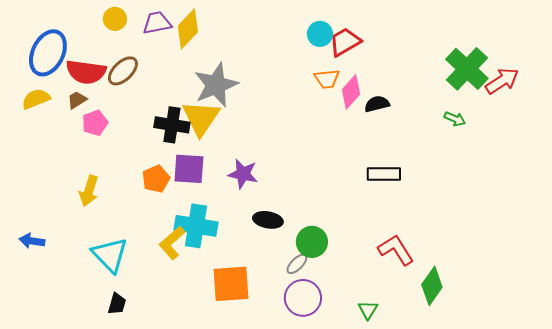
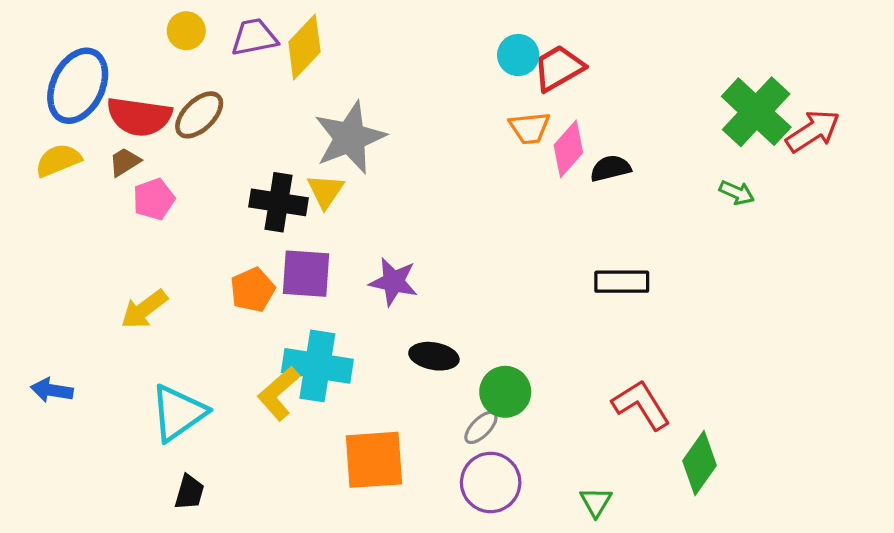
yellow triangle: (201, 118) -> (325, 191), size x0.6
yellow arrow: (89, 191) -> (144, 309), turned 36
cyan triangle: (110, 255) -> (178, 413), turned 39

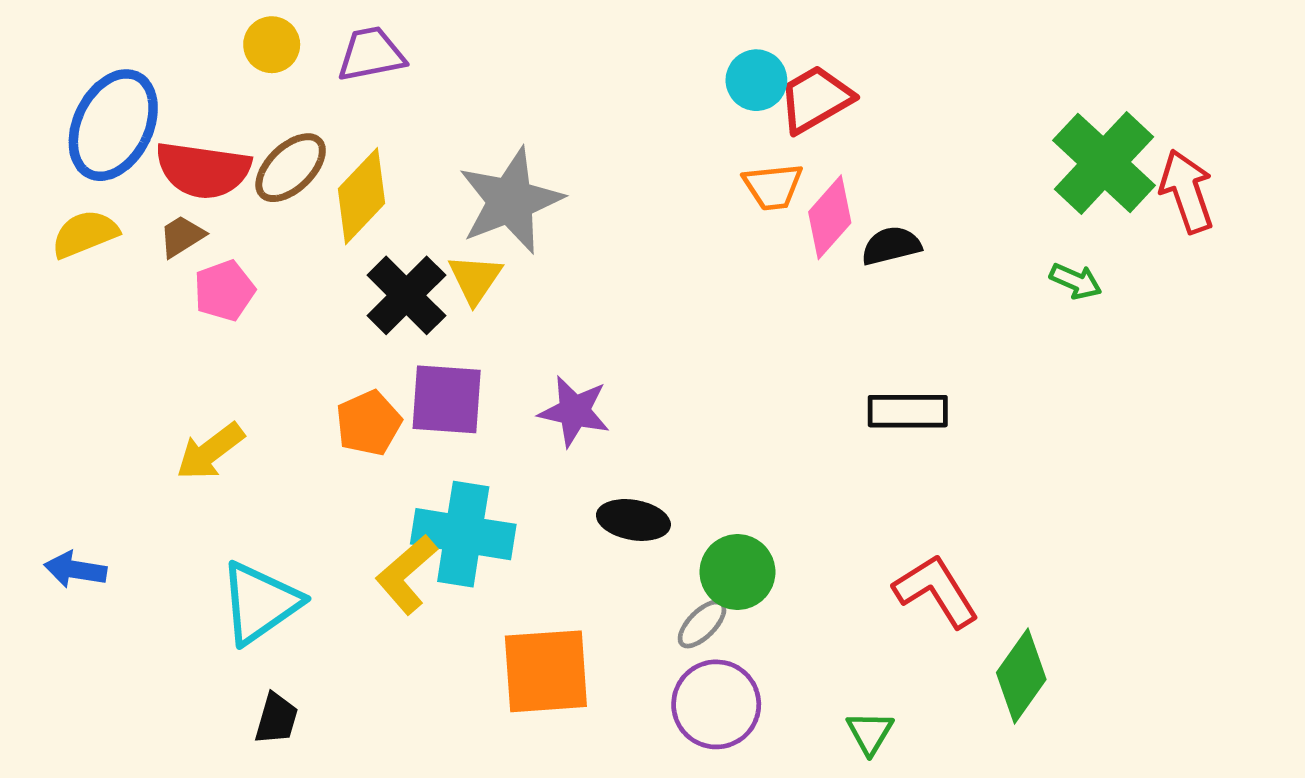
yellow diamond: (304, 47) -> (362, 196), moved
red arrow: (813, 131) -> (1187, 191), turned -76
black cross: (278, 202) -> (406, 295), turned 36

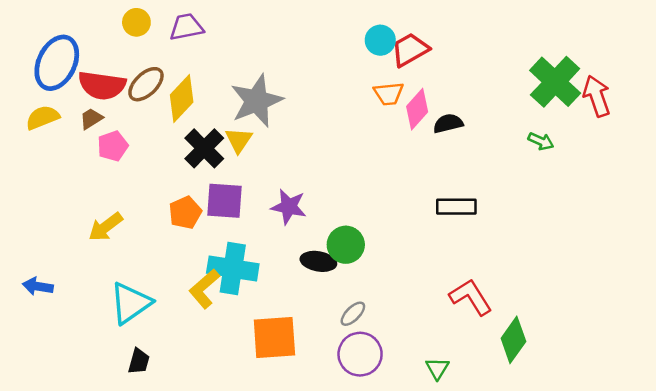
green circle: (737, 572) -> (346, 245), moved

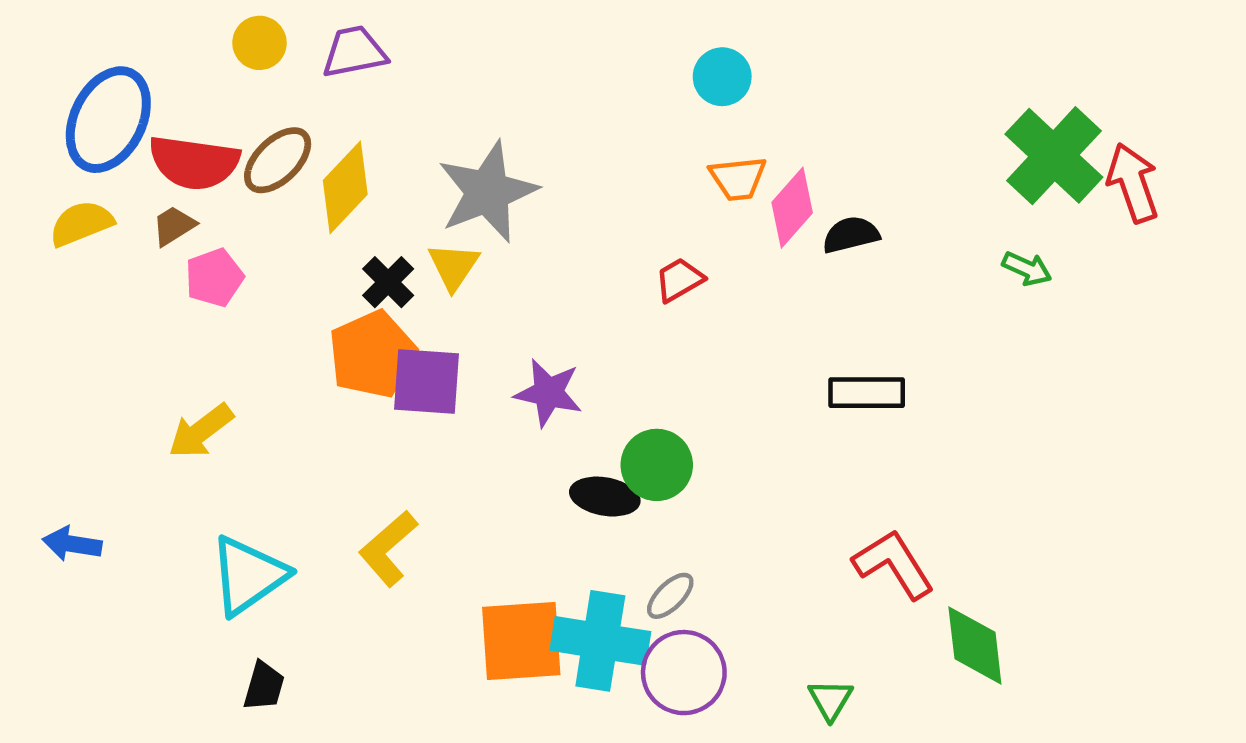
red trapezoid: (410, 50) -> (679, 280), moved, size x0.7
black cross: (204, 148) -> (388, 282), size x0.7
orange pentagon: (185, 213) -> (372, 354), moved, size x1.4
cyan cross: (233, 269) -> (600, 641), moved
green diamond: (513, 340) -> (975, 645), turned -42

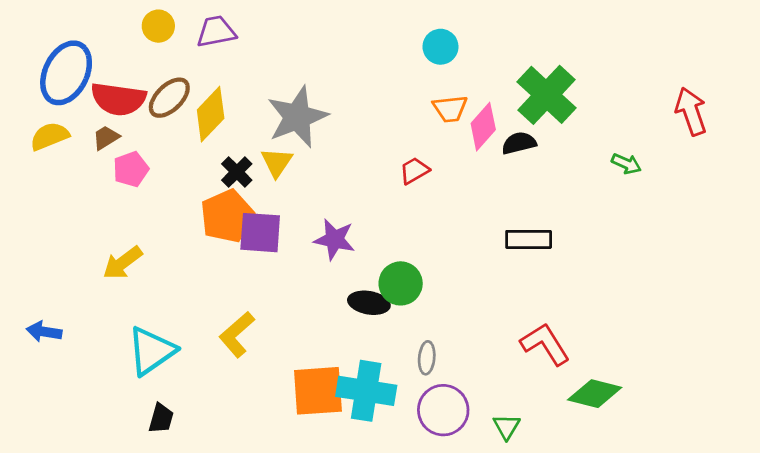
green cross: (1054, 156) -> (546, 95), moved
gray ellipse: (670, 596) -> (427, 358), moved, turned -40
green diamond: (975, 645) -> (595, 394), turned -69
purple circle: (684, 673) -> (443, 410), moved

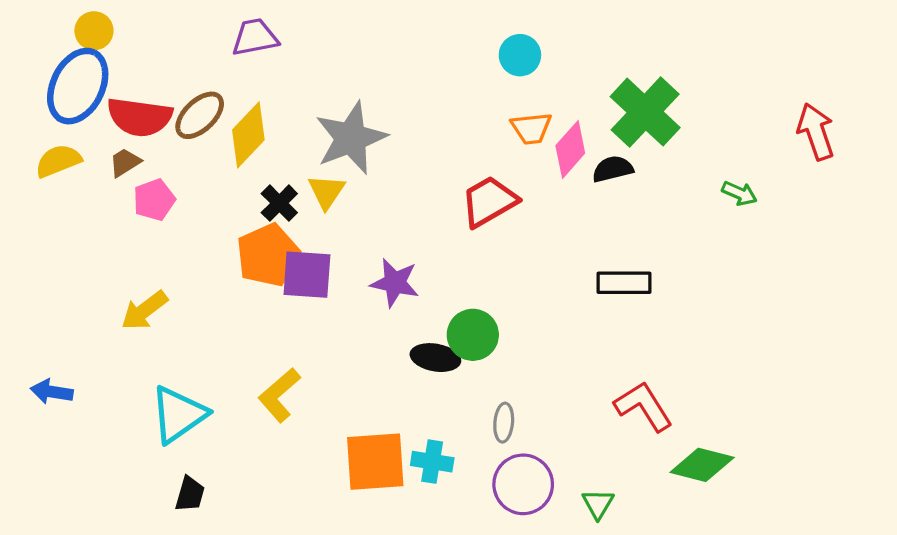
yellow circle: (158, 26) -> (94, 31), moved
red trapezoid: (414, 171) -> (489, 201), size x1.6
cyan cross: (366, 391) -> (432, 462), size x0.6

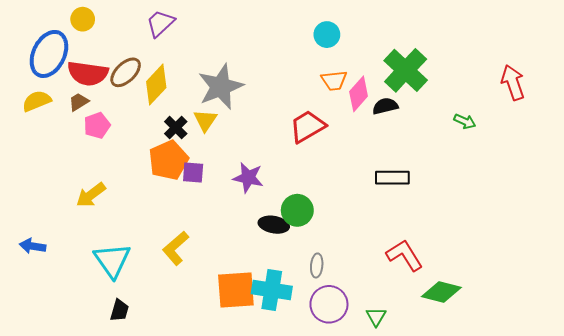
yellow circle: (94, 31) -> (83, 19), moved
purple trapezoid: (255, 37) -> (160, 23), turned -32
purple square: (307, 275) -> (193, 172), size x0.7
cyan triangle: (179, 414) -> (112, 260), turned -30
cyan cross: (432, 462) -> (272, 290), size x1.5

